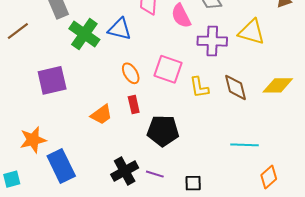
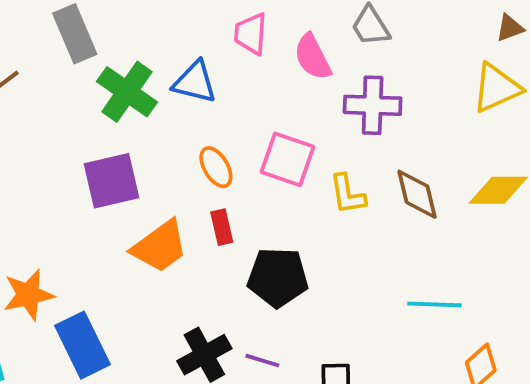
yellow triangle: (252, 32) -> (496, 88), moved, turned -40
purple square: (52, 80) -> (112, 181), moved
orange trapezoid: (101, 115) -> (160, 246), size x1.4

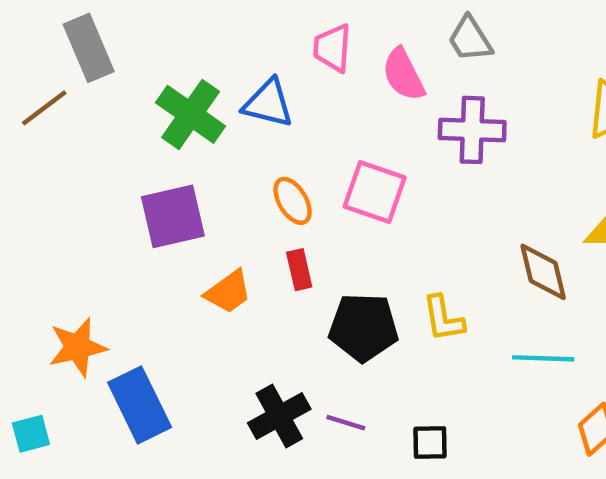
gray rectangle: (75, 34) -> (89, 48), moved
yellow L-shape: (347, 194) -> (443, 318), moved
brown diamond: (417, 194) -> (543, 272), moved
orange trapezoid: (160, 246) -> (228, 292), size x0.7

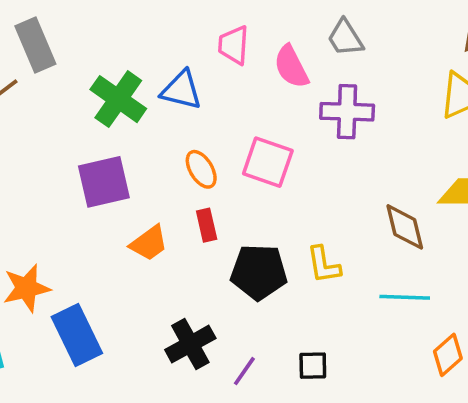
purple line: (346, 423) -> (244, 371), moved, turned -72

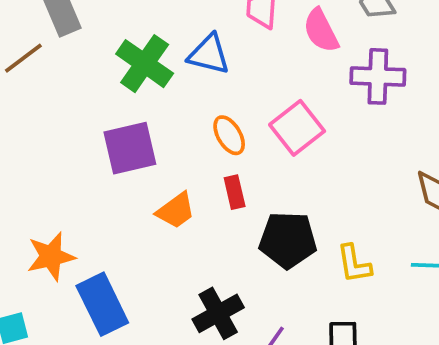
pink square: (268, 162) -> (297, 128), turned 33
yellow L-shape: (324, 265) -> (354, 264), moved

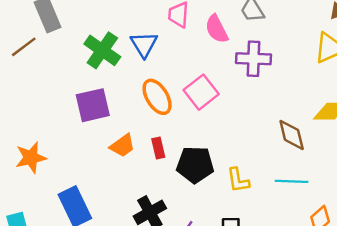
blue triangle: (209, 54) -> (144, 44), turned 44
orange ellipse: (229, 135) -> (157, 97), size x1.4
red rectangle: (235, 192) -> (158, 148), moved
orange star: (51, 256) -> (31, 158), moved

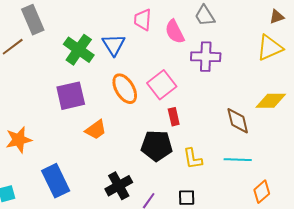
red rectangle: (158, 148) -> (174, 117), moved

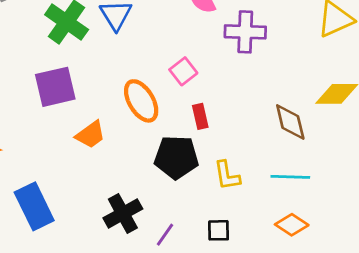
pink square: (162, 85) -> (183, 71), size x0.7
orange ellipse: (125, 89) -> (141, 101), moved
orange diamond: (262, 192) -> (292, 225), moved, turned 75

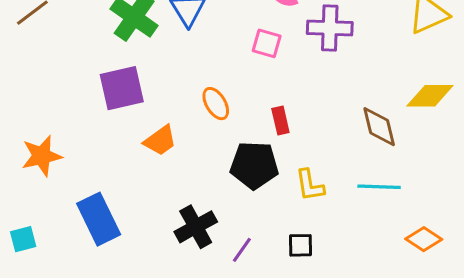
pink square: (183, 71) -> (267, 43), moved, turned -36
orange ellipse: (141, 101) -> (216, 104), size x0.7
orange diamond: (292, 225) -> (424, 239), moved

